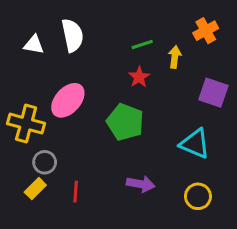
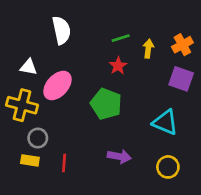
orange cross: (206, 31) -> (182, 45), moved
white triangle: (34, 45) -> (29, 67), moved
yellow rectangle: (35, 189) -> (30, 160), turned 54

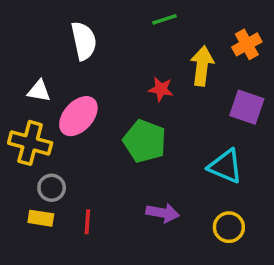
green line: (121, 38) -> (164, 19), moved
orange cross: (182, 45) -> (247, 44), moved
yellow arrow: (148, 49) -> (202, 66), size x1.5
red star: (118, 66) -> (161, 89), turned -30

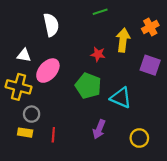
cyan triangle: (225, 166) -> (121, 98), moved
purple arrow: (163, 213) -> (99, 129), turned 102

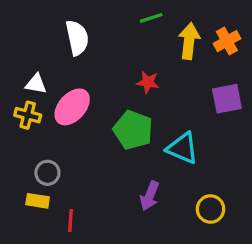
yellow arrow: (123, 40) -> (189, 41), moved
purple square: (150, 65) -> (227, 99), turned -30
yellow cross: (19, 87) -> (28, 115), moved, size x0.7
red line: (53, 135) -> (70, 221), moved

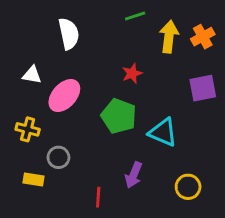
red star: (148, 82) -> (132, 73), turned -30
yellow cross: (28, 115) -> (28, 129), moved
gray circle: (47, 173) -> (58, 157), moved
red line: (70, 221) -> (98, 197), moved

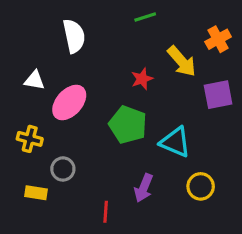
yellow arrow: (169, 37) -> (182, 61), moved, turned 132
yellow circle: (188, 187) -> (201, 186), moved

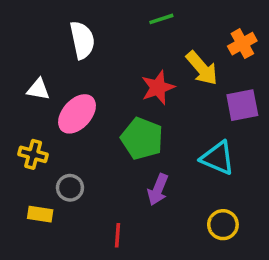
red star: (142, 79) -> (158, 88), size x1.4
cyan triangle: (175, 142) -> (218, 158), moved
yellow circle: (201, 186) -> (223, 225), moved
purple arrow: (144, 188) -> (158, 190), moved

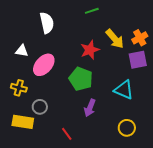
orange cross: (242, 44) -> (140, 38), moved
yellow rectangle: (40, 214) -> (23, 122), size x1.5
red line: (117, 235) -> (67, 134), turned -40

